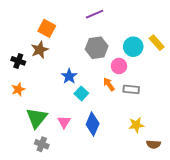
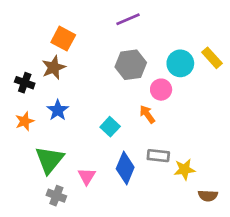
blue star: (69, 76) -> (58, 110), moved
gray rectangle: (131, 89) -> (158, 156), moved
pink triangle: (64, 122) -> (87, 176), moved

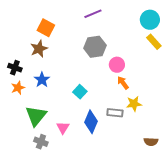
cyan circle: (180, 63) -> (150, 20), moved
black cross: (25, 83) -> (15, 68), moved
orange arrow: (147, 114) -> (123, 83), moved
yellow star: (184, 169) -> (134, 104), moved

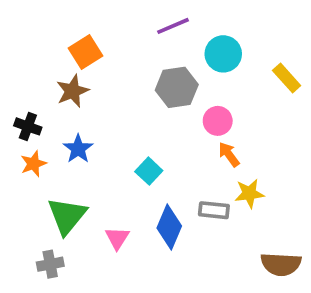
cyan circle: (150, 20) -> (223, 54), moved
orange square: (46, 28) -> (86, 52), turned 30
gray cross: (41, 142) -> (50, 264), moved, turned -32
brown semicircle: (151, 142) -> (281, 264), size x1.5

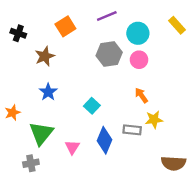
orange square: (86, 52) -> (65, 26), moved
yellow rectangle: (287, 78) -> (177, 25), moved
pink circle: (218, 121) -> (139, 60), moved
black cross: (28, 126) -> (18, 33), moved
orange star: (33, 164) -> (13, 113), moved

